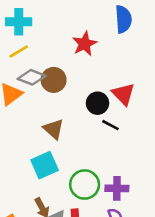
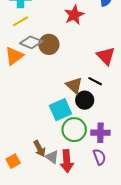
black circle: (97, 103) -> (85, 100), moved
brown triangle: (54, 129) -> (74, 85), moved
cyan square: (45, 165) -> (60, 110), moved

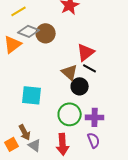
red triangle: (106, 56) -> (86, 52), moved, turned 36
cyan square: (60, 110) -> (32, 95), moved, turned 30
brown arrow: (39, 149) -> (25, 132), moved
gray triangle: (52, 157) -> (35, 145), moved

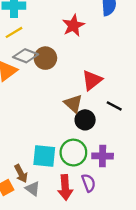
black line: (90, 68) -> (114, 106), moved
cyan square: (32, 95) -> (44, 156), moved
purple semicircle: (94, 140) -> (89, 183), moved

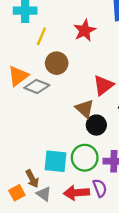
yellow line: (14, 32) -> (41, 36), moved, turned -36
gray diamond: (26, 56) -> (37, 86), moved
red arrow: (65, 188) -> (76, 193), turned 90

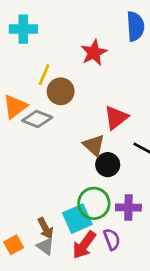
yellow line: (41, 36) -> (44, 75), moved
cyan square: (55, 161) -> (77, 219), moved, turned -30
brown arrow: (32, 179) -> (45, 228), moved
red arrow: (76, 193) -> (84, 245), turned -50

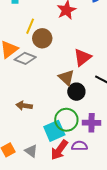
brown arrow: (45, 228) -> (24, 106), moved, turned 126
purple semicircle: (112, 239) -> (79, 146), turned -70

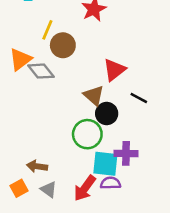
gray diamond: (25, 58) -> (41, 71), turned 30
brown arrow: (24, 106) -> (37, 166), moved
green circle: (66, 120) -> (87, 134), moved
cyan square: (54, 131) -> (105, 164), moved, turned 30

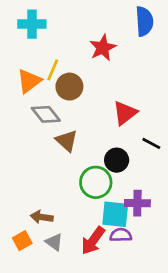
orange triangle: (20, 59) -> (29, 81), moved
brown triangle: (94, 95) -> (67, 141), moved

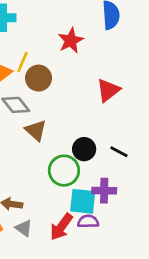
red triangle: (125, 113) -> (108, 90), moved
black line: (151, 143) -> (119, 152), moved

